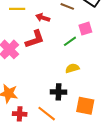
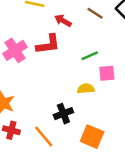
pink square: (85, 29) -> (107, 73), moved
black cross: (59, 92) -> (63, 114), turned -35

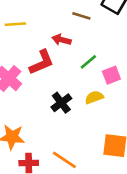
red arrow: (63, 21) -> (62, 40), moved
black cross: (63, 114) -> (61, 103), moved

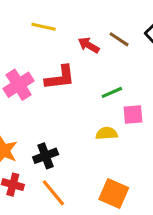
red arrow: (62, 40) -> (89, 45), moved
black cross: (61, 103) -> (46, 156), moved

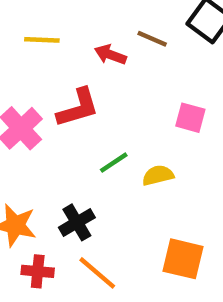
green line: (112, 92) -> (114, 163), moved
pink square: (133, 115) -> (190, 118), moved, turned 30

